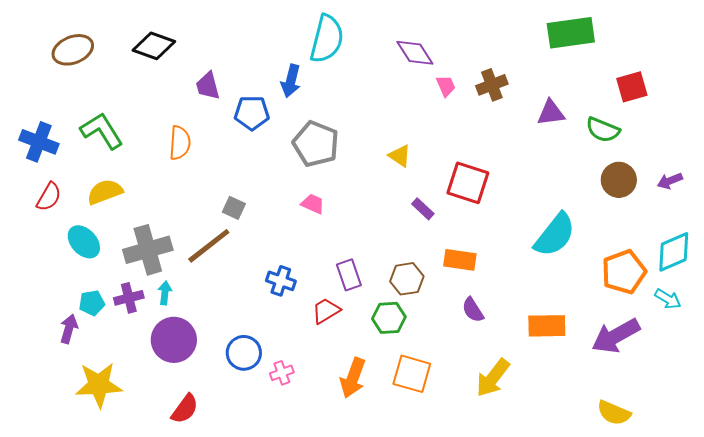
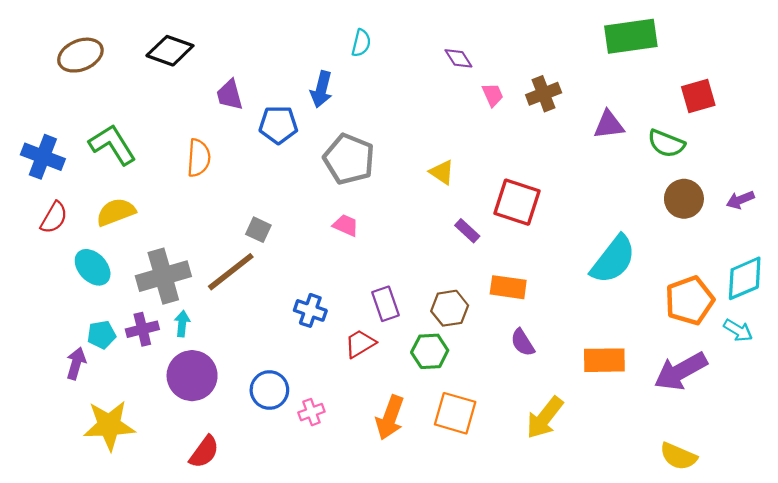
cyan semicircle: (327, 39) -> (361, 43), size x0.5
purple diamond: (415, 53) -> (458, 58), size x0.7

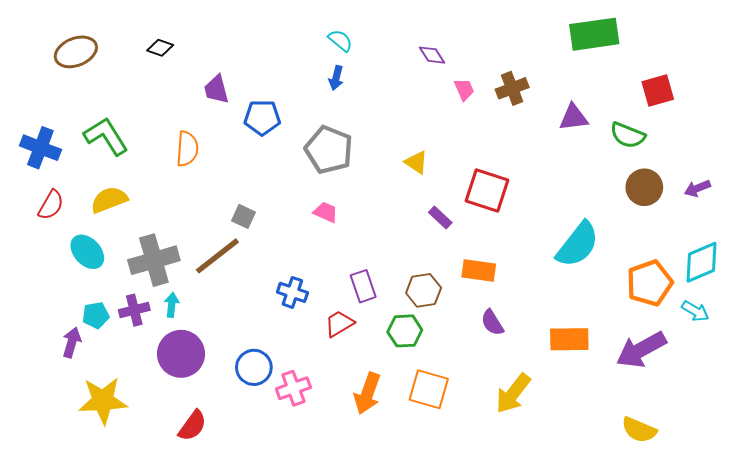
cyan semicircle: (361, 43) -> (340, 40), turned -65
black diamond: (170, 51) -> (160, 48), size x0.6
blue arrow: (321, 89) -> (336, 78), moved, size x0.7
pink cross: (311, 412) -> (293, 388), size x1.4

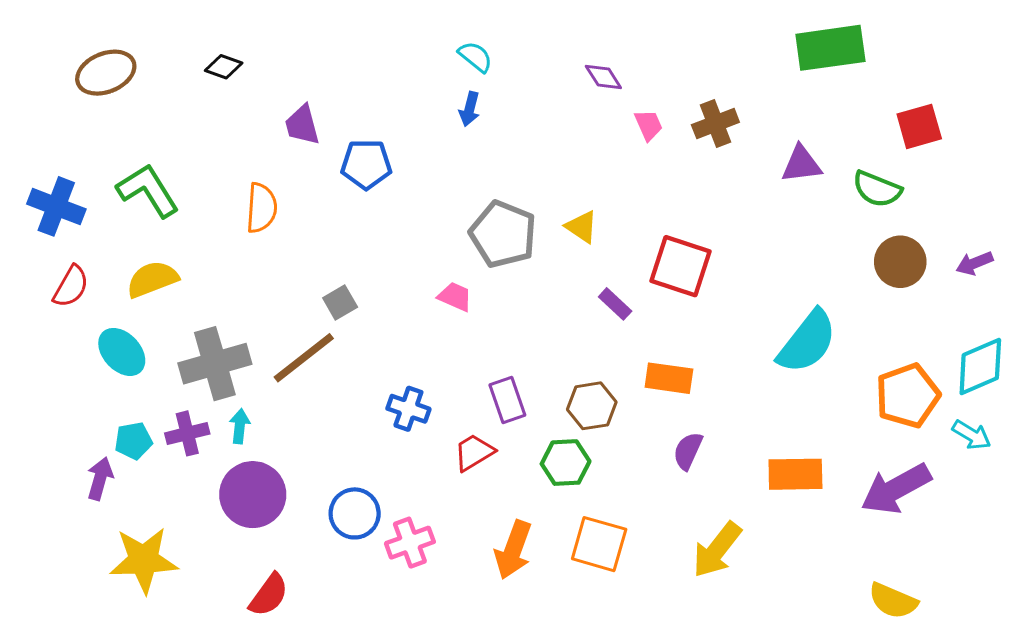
gray pentagon: (329, 150) -> (503, 234), moved
gray square: (243, 216) -> (340, 303), turned 35
purple semicircle: (492, 323) -> (688, 451), turned 56

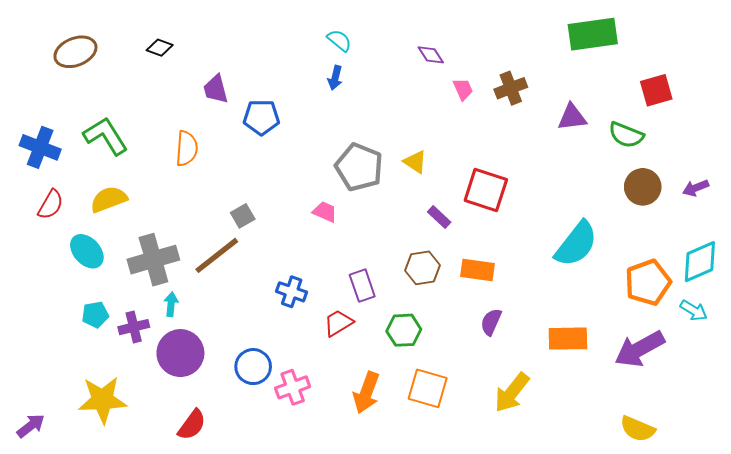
brown hexagon: (592, 406) -> (422, 268), moved
purple cross: (187, 433) -> (134, 327), moved
purple arrow: (100, 479) -> (31, 426), moved, turned 36

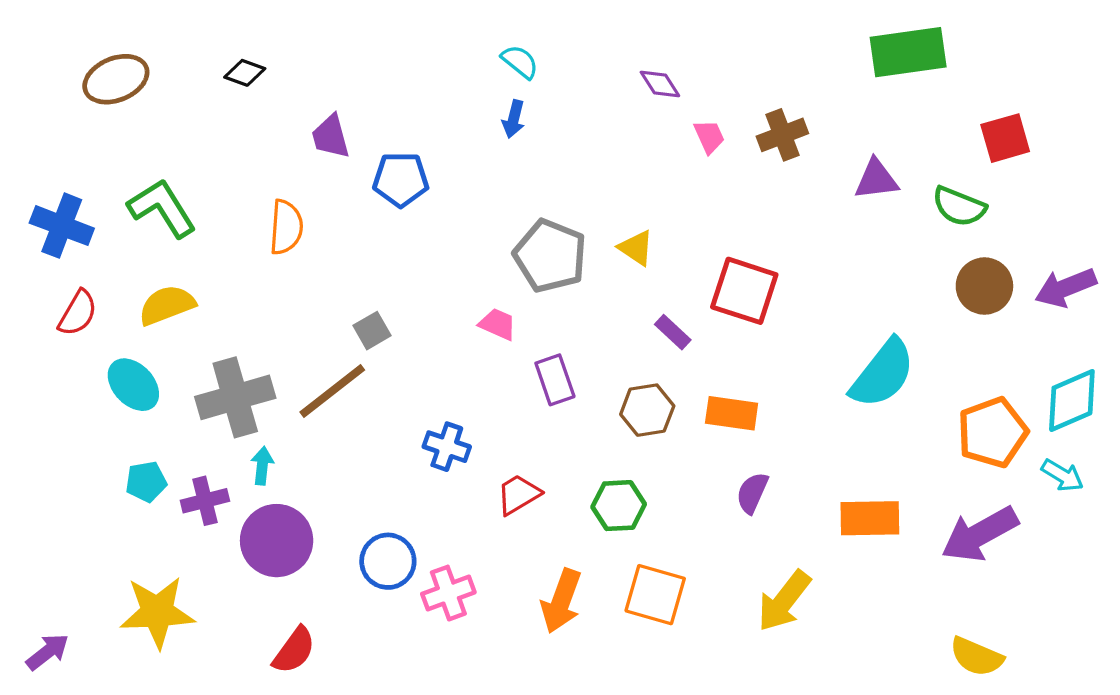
purple arrow: (696, 188) -> (1066, 288), size x1.5
purple rectangle: (362, 286) -> (555, 380), moved

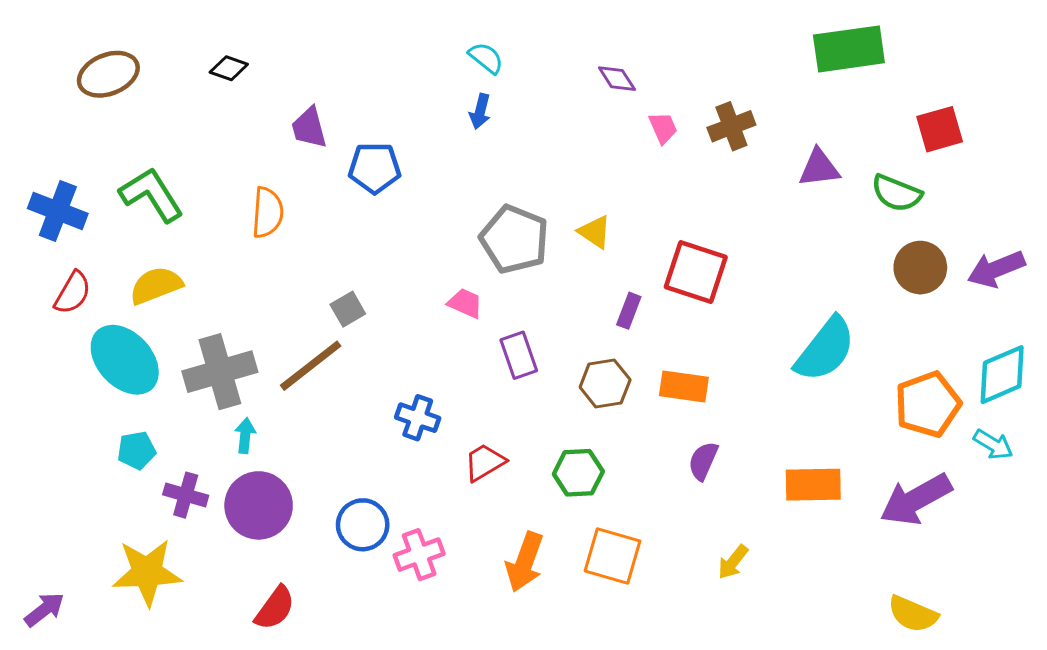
purple rectangle: (673, 332) -> (629, 311), turned 68
cyan ellipse: (133, 385) -> (125, 360), size x1.4
purple cross: (205, 501) -> (186, 495), moved, turned 30
yellow arrow: (784, 601) -> (733, 562), size x0.6

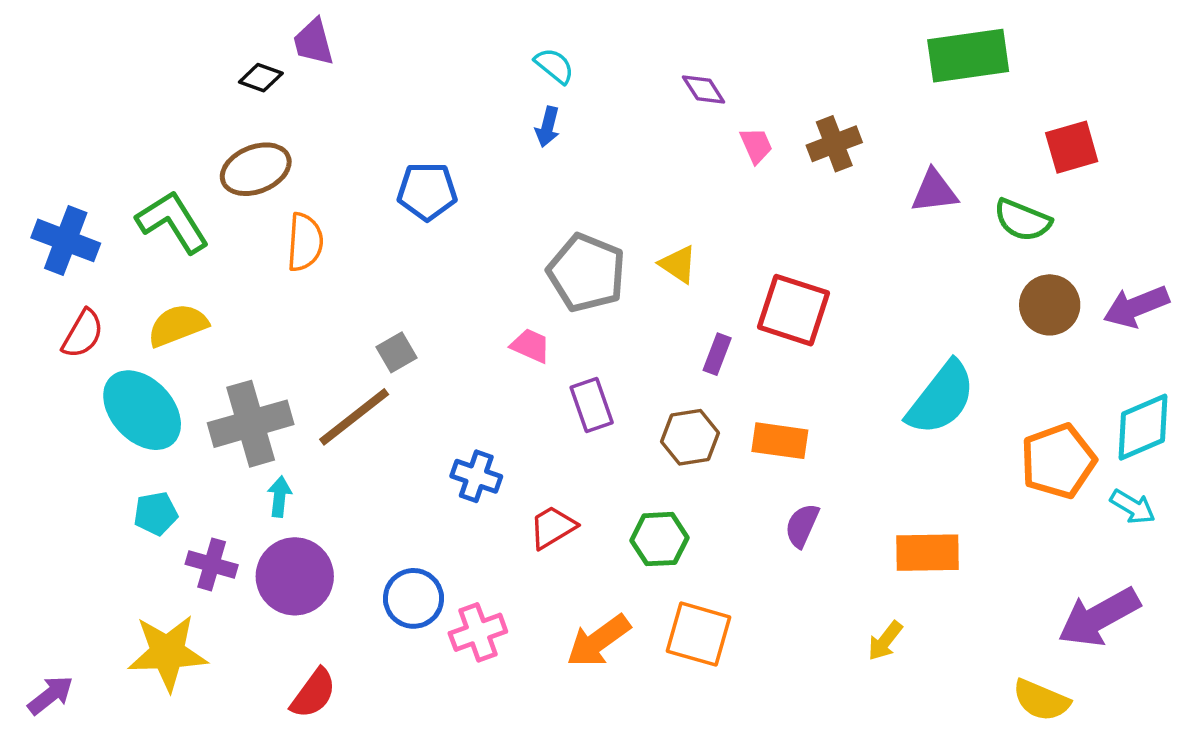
brown ellipse: (108, 74) -> (256, 169), moved
purple trapezoid: (309, 128) -> (313, 42), moved
purple arrow: (916, 500) -> (1099, 617), moved
orange arrow: (525, 562) -> (598, 641), turned 34
yellow arrow: (733, 562) -> (885, 641), moved

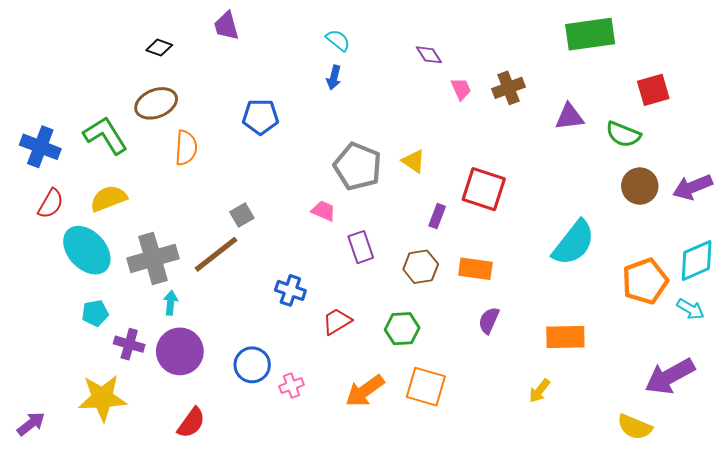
purple trapezoid: (313, 42) -> (226, 26), moved
pink cross: (478, 632) -> (291, 386), size x0.7

